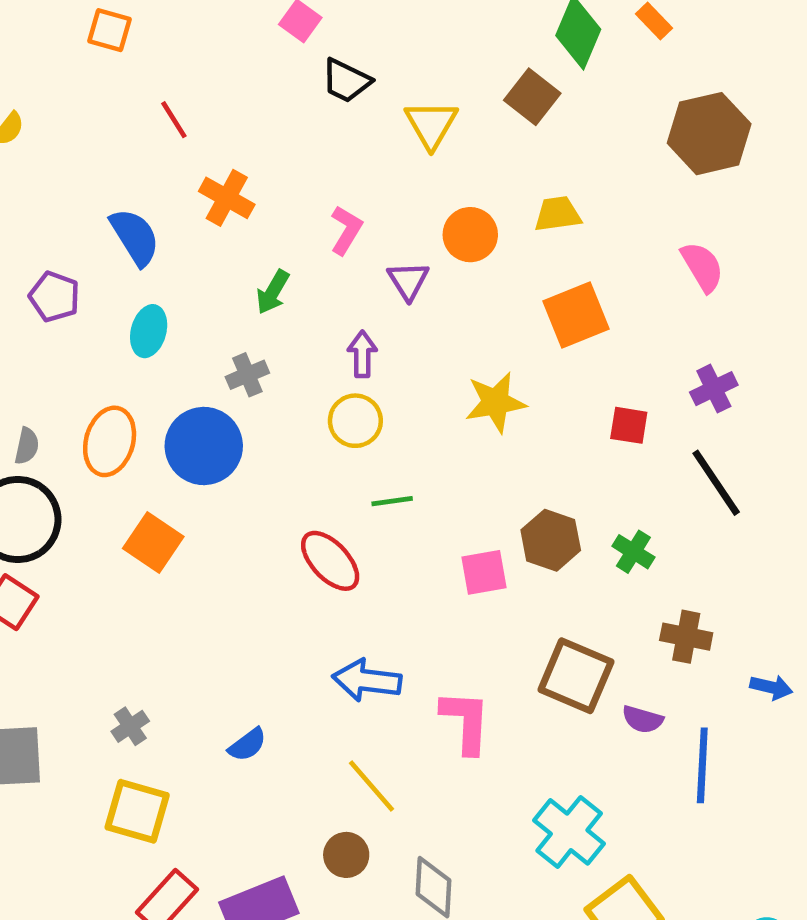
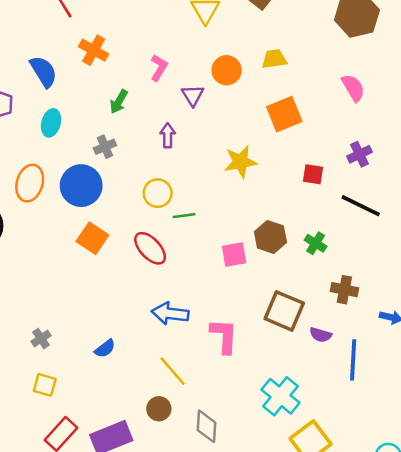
yellow circle: (355, 421) -> (158, 193), moved
black line: (716, 483) -> (361, 206), turned -30
orange square: (153, 542) -> (92, 238), moved
yellow square: (137, 811) -> (45, 385), size x0.7

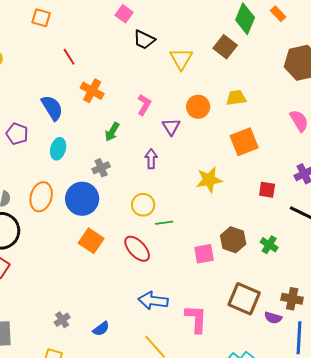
brown cross: (344, 290) -> (292, 299), moved
gray cross: (41, 339) -> (62, 320), moved

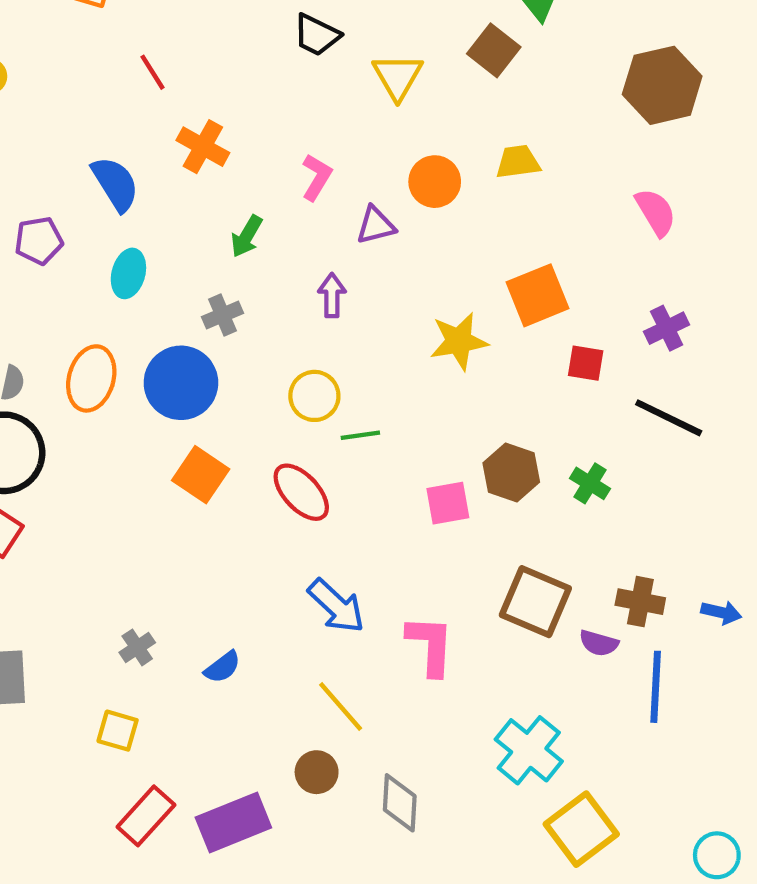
purple triangle: (171, 127) -> (376, 225), turned 48
purple pentagon: (17, 134) -> (39, 241), turned -30
orange square: (244, 142) -> (538, 295), moved
blue arrow: (153, 301) -> (336, 606), turned -144

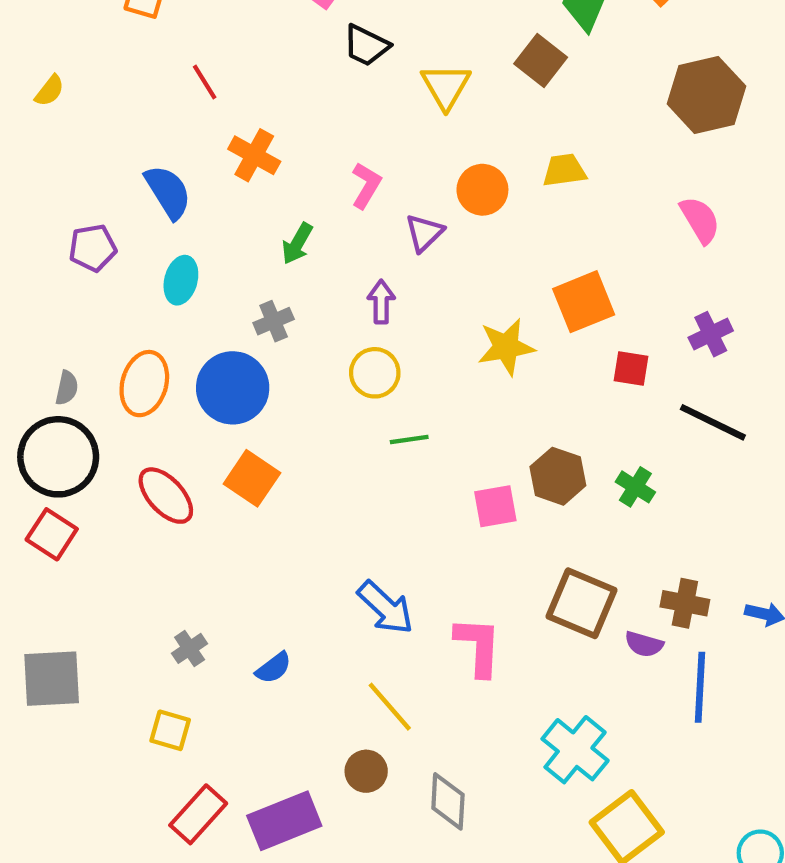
purple triangle: (376, 225) -> (424, 233), turned -30
yellow circle: (314, 396) -> (375, 373), moved
red ellipse: (301, 492) -> (166, 496), moved

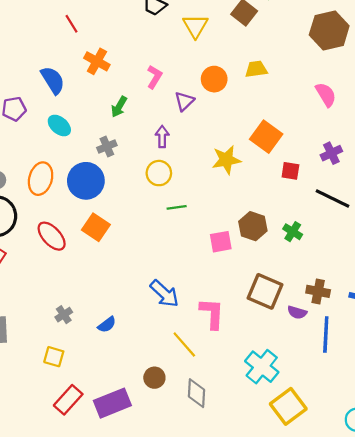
cyan ellipse: (181, 280) -> (59, 126), turned -65
orange square: (584, 302) -> (266, 137), turned -32
yellow line: (390, 707) -> (184, 344), moved

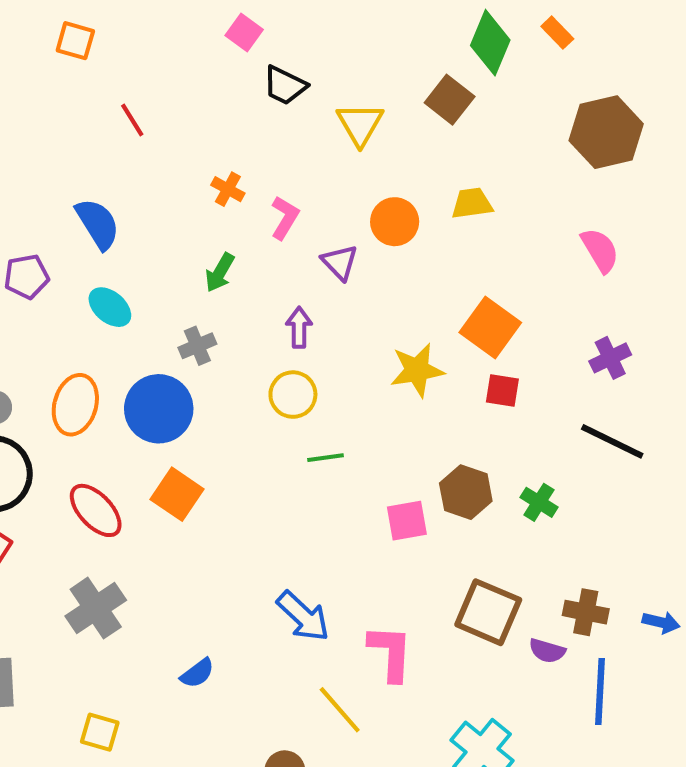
orange cross: (97, 61) -> (228, 189), moved, size x0.7
purple triangle: (184, 101) -> (340, 262), turned -30
red square: (290, 171) -> (502, 390), moved
gray cross: (64, 315) -> (96, 608), moved, size x1.8

